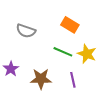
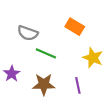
green line: (63, 52) -> (46, 53), moved

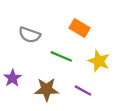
green line: (46, 53) -> (61, 56), moved
purple line: (78, 85) -> (83, 91), turned -49

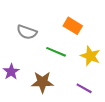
purple line: (83, 91) -> (84, 88), moved

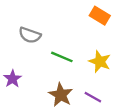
orange rectangle: (73, 26) -> (100, 16), moved
brown star: (42, 82) -> (61, 95), moved, turned 30

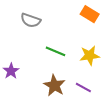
gray semicircle: (30, 35) -> (31, 20), moved
yellow star: (100, 62) -> (90, 55), turned -30

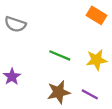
gray semicircle: (31, 20) -> (15, 24), moved
brown star: (54, 85) -> (59, 92), turned 30

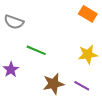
green line: (60, 55) -> (36, 50), moved

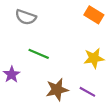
gray semicircle: (14, 22) -> (26, 17), moved

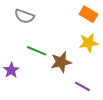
yellow star: (94, 58) -> (89, 43), moved
brown star: (57, 90) -> (61, 62), moved

